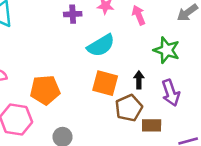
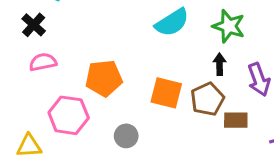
green star: (167, 50) -> (229, 26), moved
orange square: (105, 83) -> (166, 93), moved

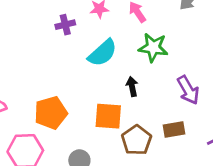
black arrow: (220, 64) -> (132, 86), moved
brown pentagon: (207, 99) -> (137, 140), moved

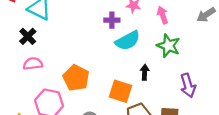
purple cross: (65, 25) -> (112, 20), moved
orange pentagon: (51, 113) -> (76, 78), turned 30

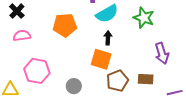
black arrow: (145, 72) -> (108, 38), moved
orange pentagon: (76, 78) -> (65, 25), moved, turned -30

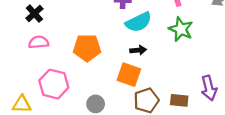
orange pentagon: (65, 25) -> (87, 48), moved
black arrow: (108, 38) -> (138, 50), turned 80
purple arrow: (162, 53) -> (209, 88), moved

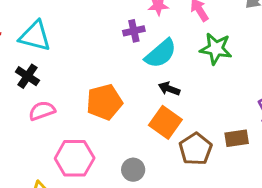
black arrow: (138, 50) -> (169, 89), turned -140
orange square: (129, 75) -> (165, 122), turned 30

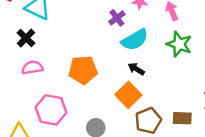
purple cross: (134, 31) -> (117, 18), turned -35

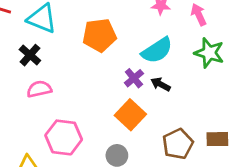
purple cross: (117, 18) -> (134, 78), moved
orange pentagon: (83, 70) -> (99, 35), moved
orange square: (128, 95) -> (130, 115), moved

